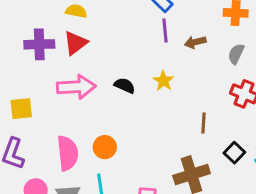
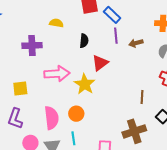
red triangle: (75, 43) -> (100, 63), moved
yellow star: (163, 81) -> (85, 84), moved, size x1.5
black semicircle: (125, 86) -> (84, 41), moved, turned 72

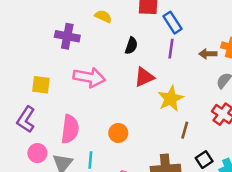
brown arrow: (136, 43) -> (208, 54), moved
yellow star: (85, 84) -> (171, 99), moved
orange circle: (76, 114) -> (118, 133), moved

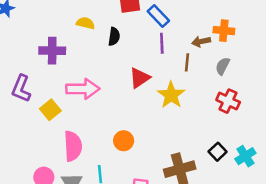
black semicircle: (131, 46) -> (114, 37), moved
yellow square: (41, 85) -> (50, 110), moved, turned -36
purple L-shape: (26, 119) -> (21, 88), moved
brown line: (185, 130) -> (187, 62), moved

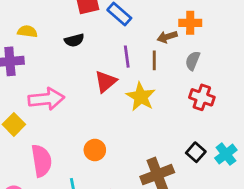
yellow semicircle: (85, 23) -> (27, 31), moved
black semicircle: (114, 37) -> (74, 40), turned 72
purple line: (162, 43) -> (127, 57), moved

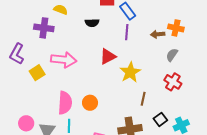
purple line: (127, 57) -> (127, 32), moved
brown line: (154, 60) -> (143, 99), moved
pink semicircle: (41, 161) -> (65, 103), moved

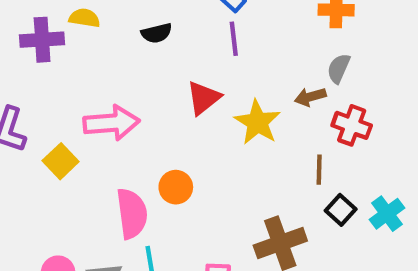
purple cross: (44, 28) -> (42, 40), moved
brown arrow: (158, 34) -> (310, 97), moved
brown line: (143, 99) -> (319, 170), moved
orange circle: (90, 103) -> (176, 187), moved

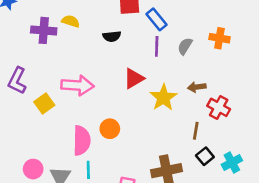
gray semicircle: (339, 68) -> (185, 46), moved

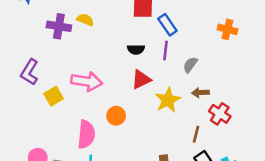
black semicircle: (112, 36) -> (136, 49), moved
orange cross: (219, 38) -> (227, 29), moved
gray semicircle: (185, 46) -> (190, 65), moved
orange circle: (110, 129) -> (116, 116), moved

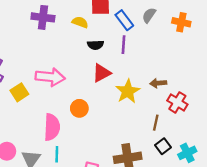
yellow semicircle: (85, 20) -> (80, 22), moved
purple cross: (59, 26) -> (43, 17), moved
gray semicircle: (190, 65) -> (149, 15), moved

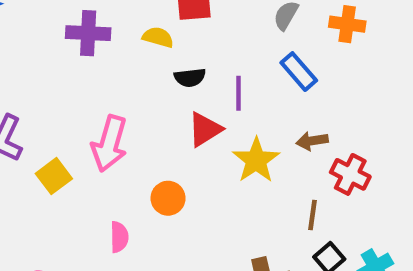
blue rectangle: (124, 20) -> (299, 72), moved
purple line: (123, 45) -> (238, 93), moved
pink arrow: (50, 77) -> (109, 144), turned 104
pink semicircle: (52, 127) -> (119, 237), size x0.6

